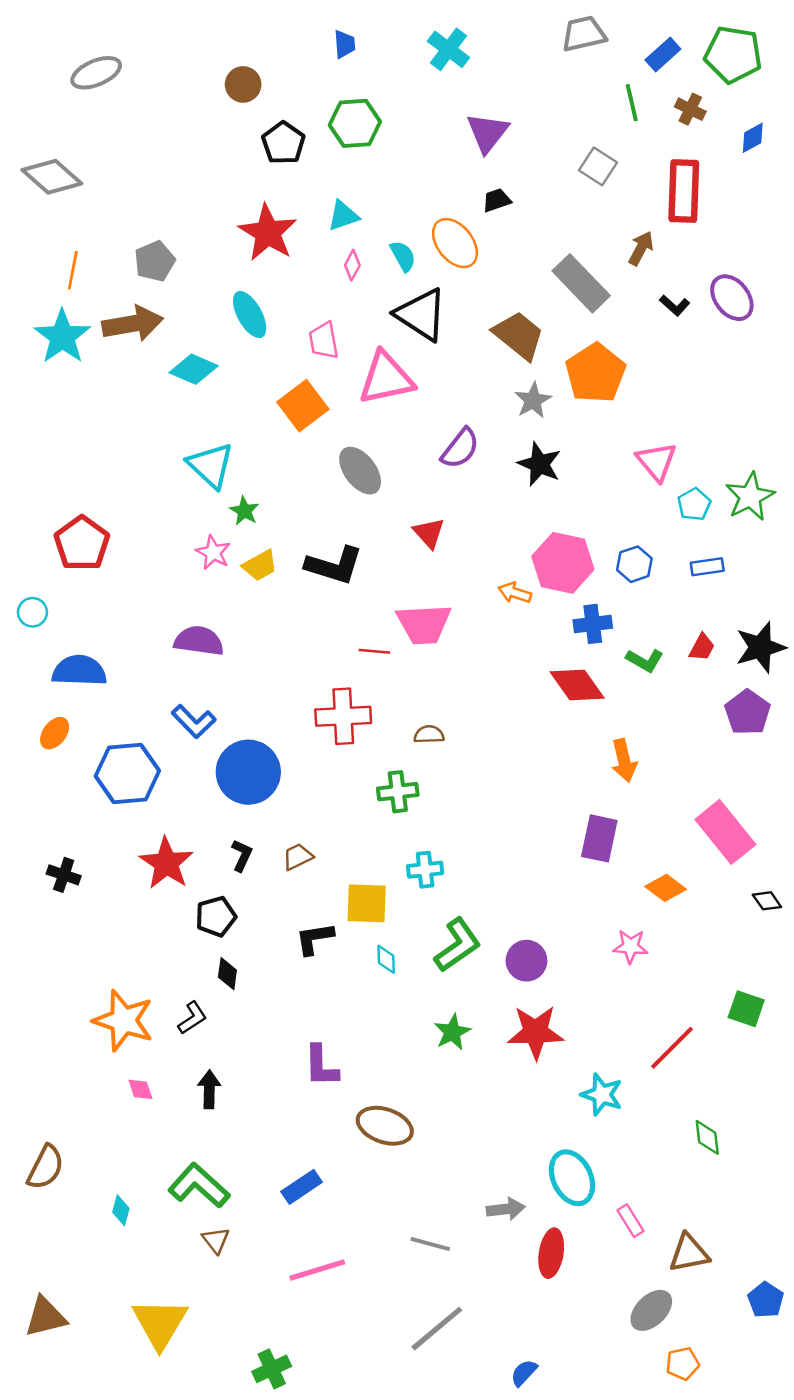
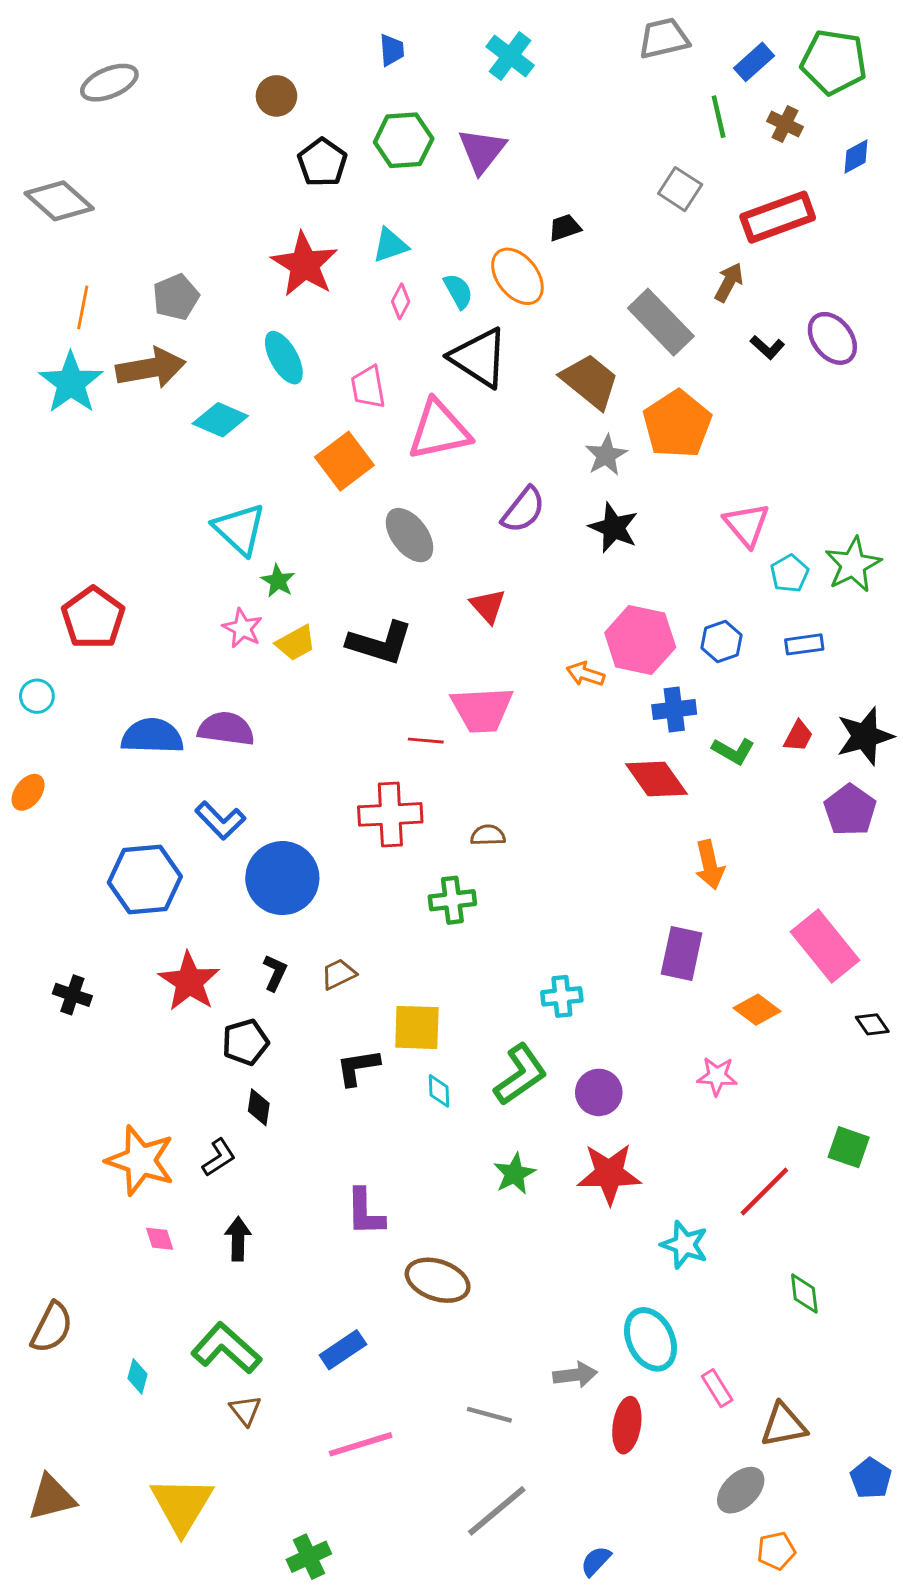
purple triangle: (487, 133) -> (482, 151), moved
red rectangle: (684, 191) -> (778, 217), turned 68
blue semicircle: (79, 671) -> (152, 736), moved
orange ellipse: (55, 733) -> (28, 792), moved
cyan cross: (425, 870) -> (562, 996), moved

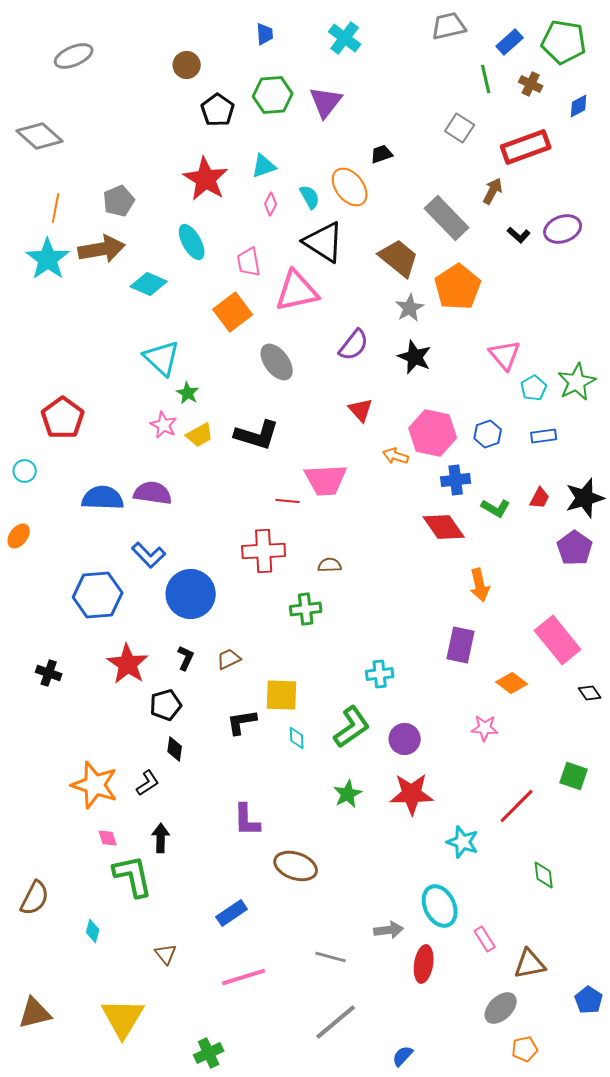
purple ellipse: (832, 338) -> (563, 229), turned -72
red triangle: (488, 606) -> (361, 410), moved
green L-shape: (226, 1348) -> (133, 876), moved, turned 36

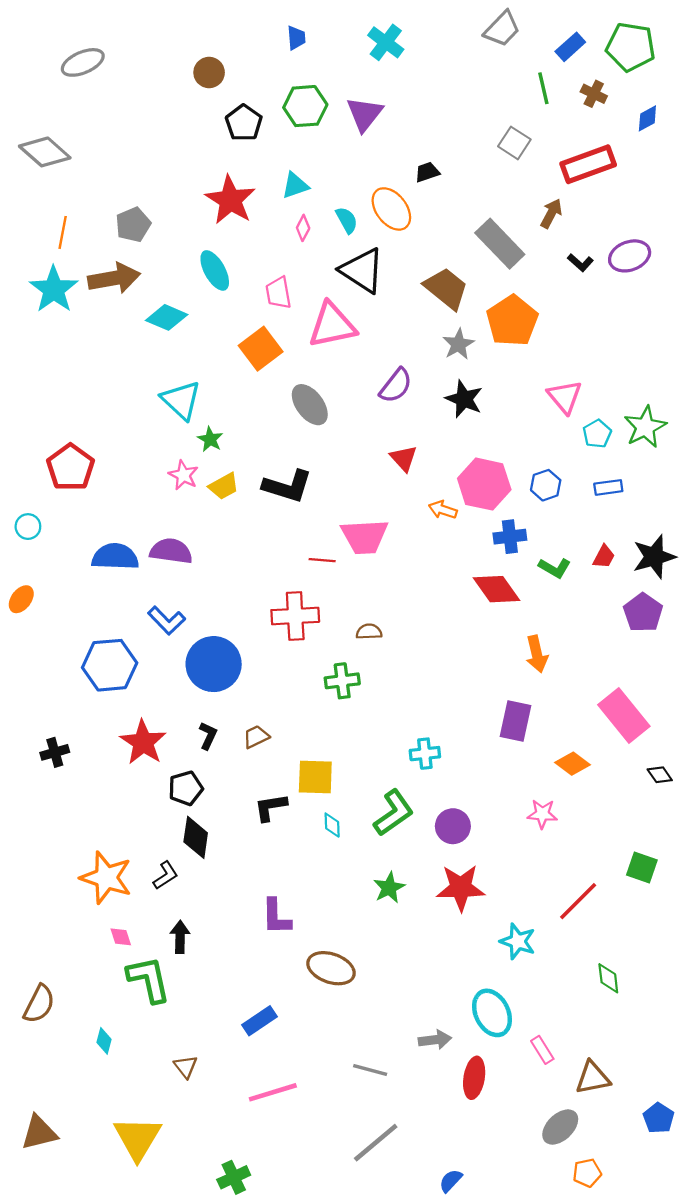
gray trapezoid: (449, 26) -> (502, 29), turned 147
black cross: (49, 673) -> (55, 752), turned -35
black diamond: (175, 749) -> (196, 837), size x1.5

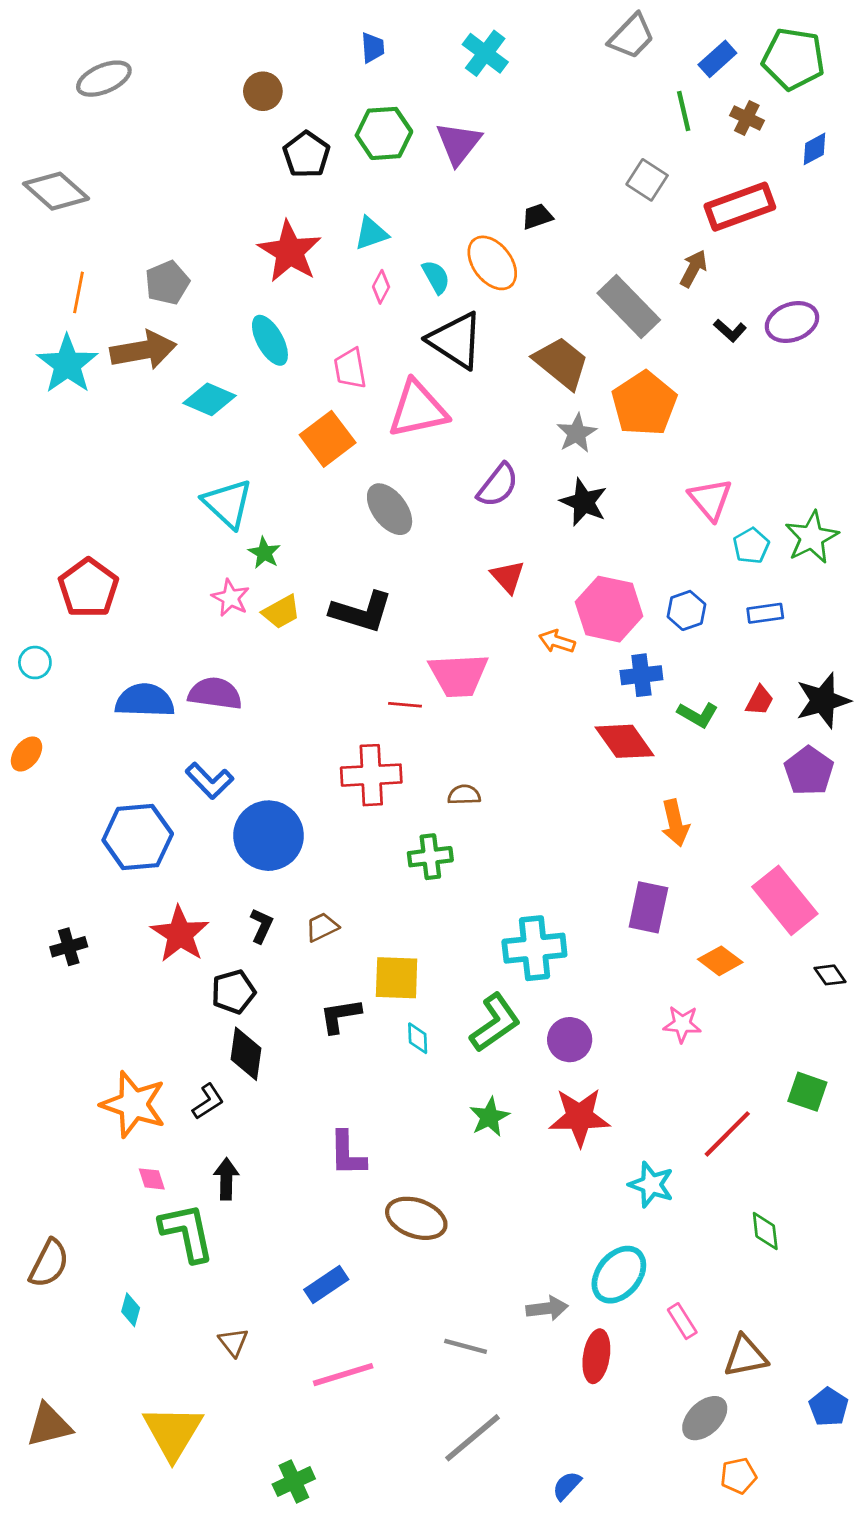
cyan cross: (425, 754) -> (534, 948), size x1.6
cyan ellipse: (492, 1013) -> (619, 1275), turned 66

